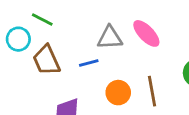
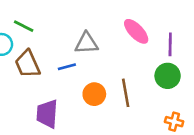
pink ellipse: (146, 33) -> (136, 31), moved

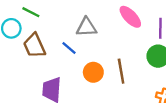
blue line: (67, 67) -> (69, 48), turned 56

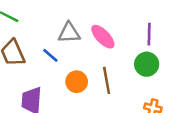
pink ellipse: (130, 17) -> (103, 37), moved

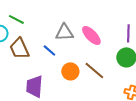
brown line: (107, 80) -> (94, 70), turned -40

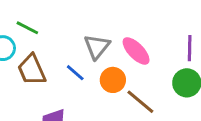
gray triangle: (64, 32) -> (97, 47), turned -48
orange circle: (70, 71) -> (113, 80), moved

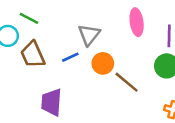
pink ellipse: (136, 51) -> (137, 22), moved, turned 36
blue line: (75, 73) -> (70, 57), turned -66

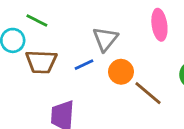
brown trapezoid: (33, 55) -> (41, 62), turned -64

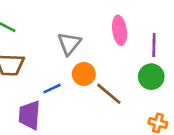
blue line: (84, 65) -> (52, 89), moved

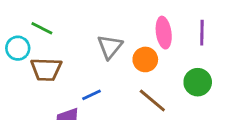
purple line: (154, 45) -> (202, 33), moved
orange circle: (84, 74) -> (145, 59), moved

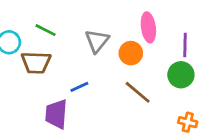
green line: (42, 28) -> (46, 30), moved
purple line: (202, 33) -> (185, 45), moved

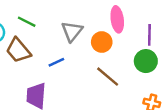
brown trapezoid: (36, 63) -> (18, 50), turned 48
blue line: (79, 87) -> (56, 62), moved

